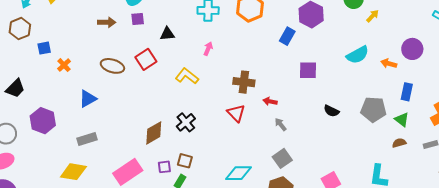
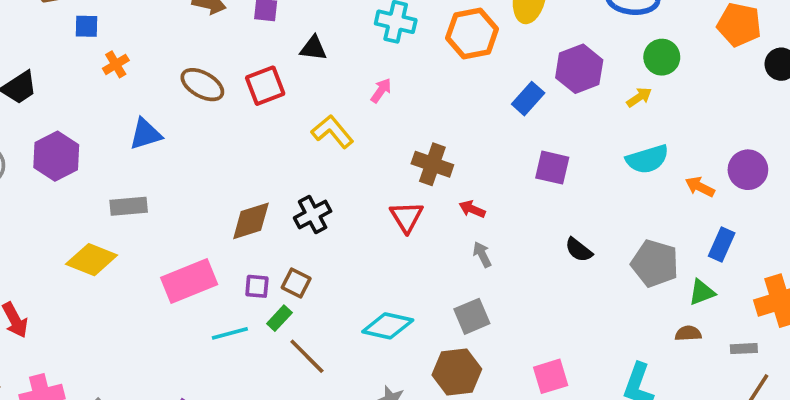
yellow arrow: (373, 16) -> (639, 97), moved
green triangle: (402, 119) -> (702, 292), turned 49

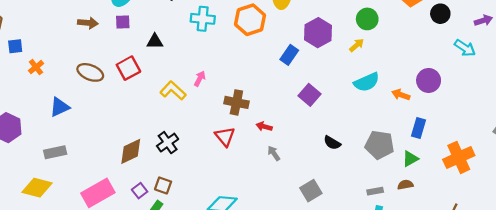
pink arrow: (381, 90) -> (200, 79), moved
purple square: (552, 168) -> (309, 95), turned 35
purple square: (257, 286) -> (140, 191), turned -35
gray square: (472, 316) -> (311, 191), moved
gray rectangle: (744, 349) -> (375, 191), moved

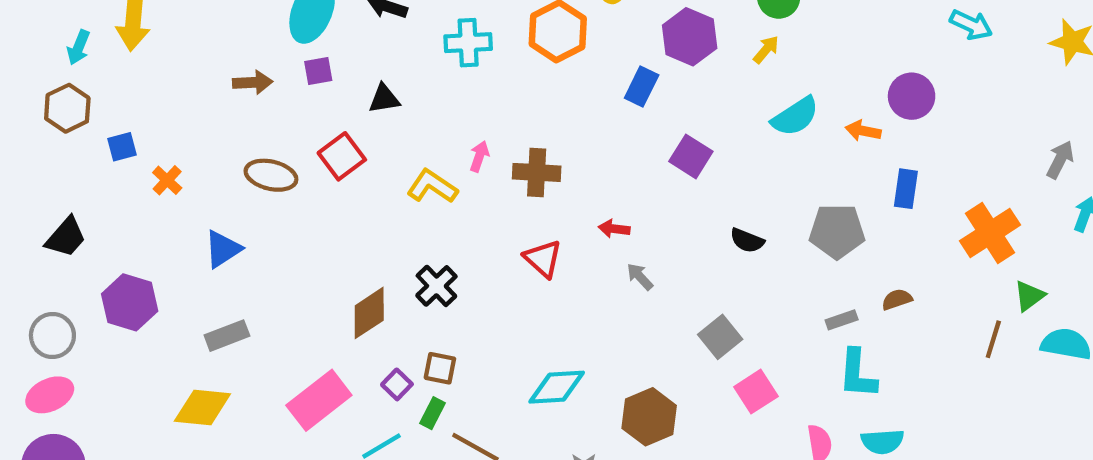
brown cross: (236, 102) -> (537, 172), moved
green triangle: (410, 159) -> (1029, 296), moved

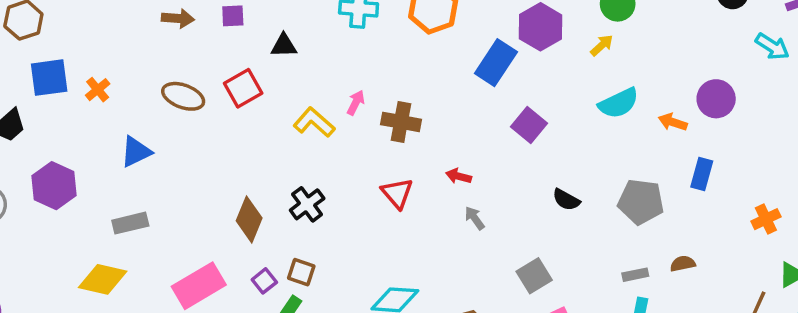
blue rectangle: (642, 87) -> (496, 63), size x1.4
blue square: (122, 147) -> (49, 78), moved, size x1.6
orange cross: (990, 233) -> (766, 219), size x0.6
brown diamond: (369, 313) -> (249, 219), turned -42

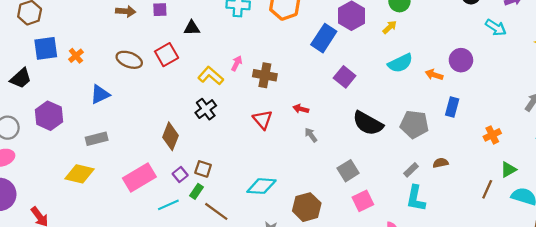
black semicircle: (566, 200) -> (368, 123), size x1.8
black cross: (307, 204) -> (206, 109), moved
gray rectangle: (635, 275) -> (411, 170), turned -32

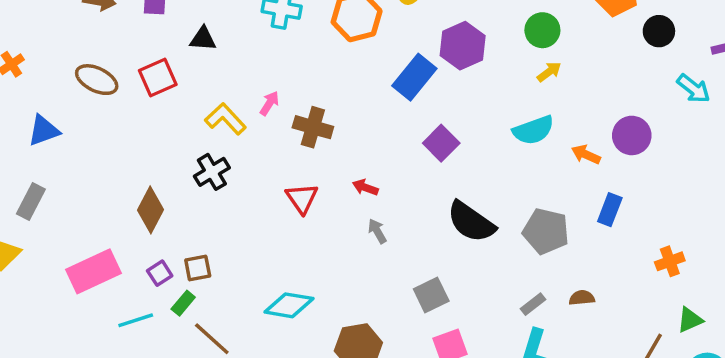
yellow arrow: (390, 27) -> (549, 72), moved
gray rectangle: (97, 139) -> (31, 202), turned -55
brown square: (203, 169) -> (198, 268), turned -35

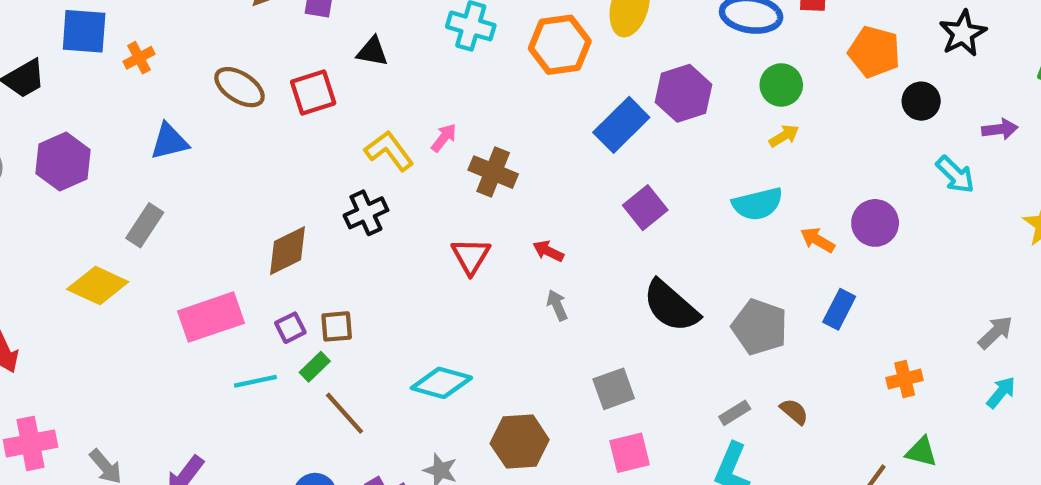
brown diamond: (151, 210) -> (288, 251), turned 30
brown semicircle: (582, 298) -> (794, 411), turned 40
green triangle: (690, 320) -> (921, 452), turned 32

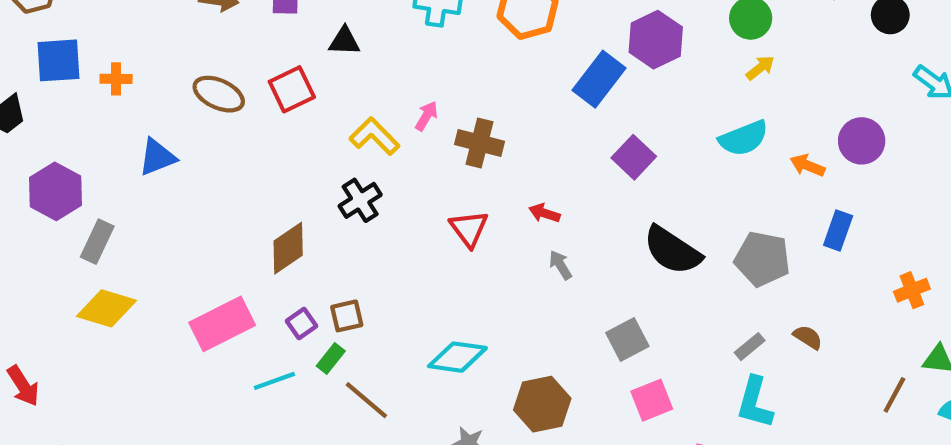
orange cross: (139, 58) -> (116, 79), turned 36
gray rectangle: (145, 225) -> (97, 242), moved

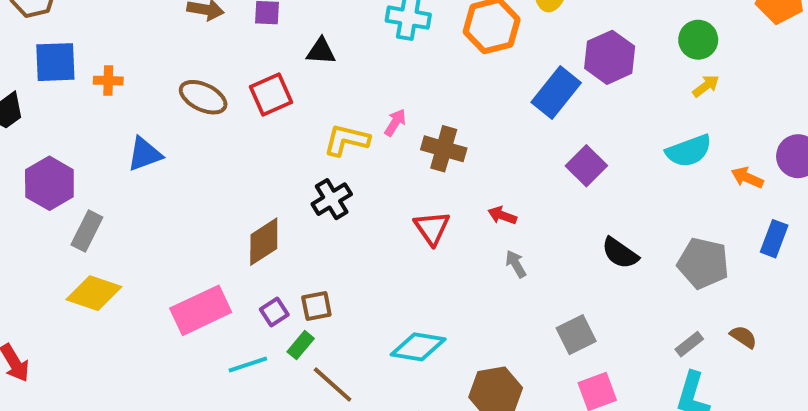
yellow L-shape: (374, 136) -> (346, 140), turned -33
black semicircle: (672, 250) -> (620, 253), size x0.7

